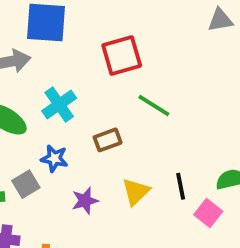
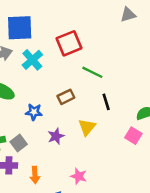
cyan cross: (59, 104) -> (32, 60), moved
gray square: (26, 184) -> (19, 143), moved
black line: (181, 186) -> (106, 102), moved

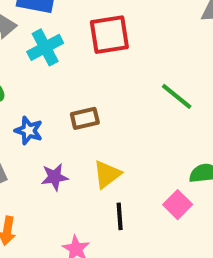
green line: (92, 72) -> (177, 96), moved
black line: (106, 102) -> (120, 216), moved

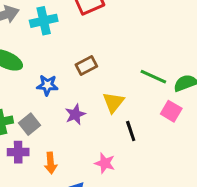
cyan cross: (45, 47) -> (44, 21), turned 30
green line: (177, 96) -> (153, 77), moved

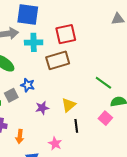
brown rectangle: (86, 65) -> (58, 60), moved, size x1.6
green line: (153, 77) -> (103, 83), moved
gray square: (29, 124) -> (11, 95), moved

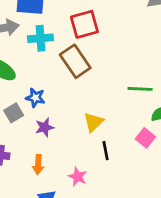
brown rectangle: (58, 60) -> (75, 61), turned 75
green line: (103, 83) -> (140, 89), turned -30
purple star: (42, 108) -> (45, 127), moved
orange arrow: (20, 136) -> (38, 164), moved

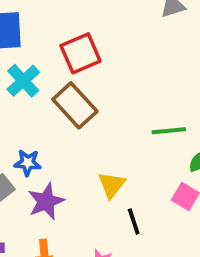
cyan cross: (40, 38) -> (23, 81), turned -30
purple star: (45, 127) -> (46, 201), size x1.4

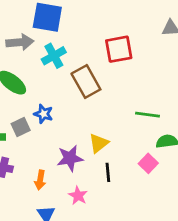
red square: (81, 53) -> (119, 49), moved
purple star: (46, 201) -> (70, 158), moved

